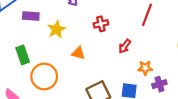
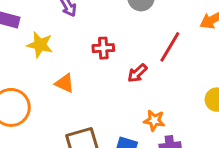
yellow star: (56, 29) -> (40, 45), turned 30
red arrow: (125, 46) -> (137, 73), moved

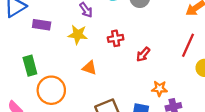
yellow star: (40, 45) -> (78, 35), moved
red line: (170, 47) -> (188, 45), moved

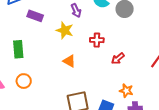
orange circle: (51, 90) -> (24, 81), moved, size x0.6

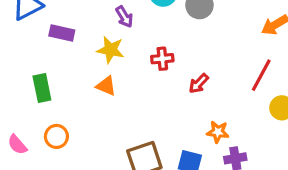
orange triangle: (69, 61) -> (106, 86), moved

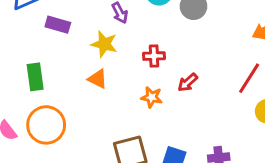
orange star: (218, 132) -> (152, 97), moved
orange circle: (56, 136) -> (46, 125), size x1.6

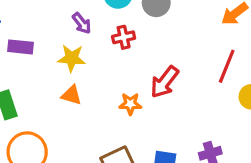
red cross: (154, 56) -> (124, 37), moved
red arrow: (188, 82) -> (164, 82), size x1.5

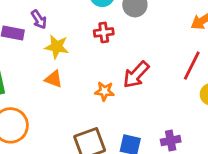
purple arrow: (82, 23) -> (39, 19), moved

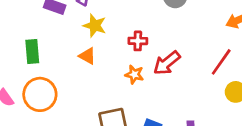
red cross: (104, 32) -> (138, 41), moved

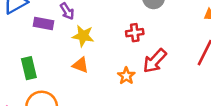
red cross: (138, 41) -> (135, 33), moved
orange star: (134, 74) -> (126, 76), turned 30

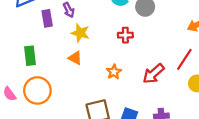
purple rectangle: (43, 23) -> (47, 18), turned 63
red arrow: (155, 61) -> (153, 74), moved

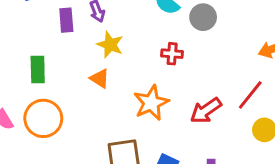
orange star: (114, 72) -> (151, 103), size x1.6

